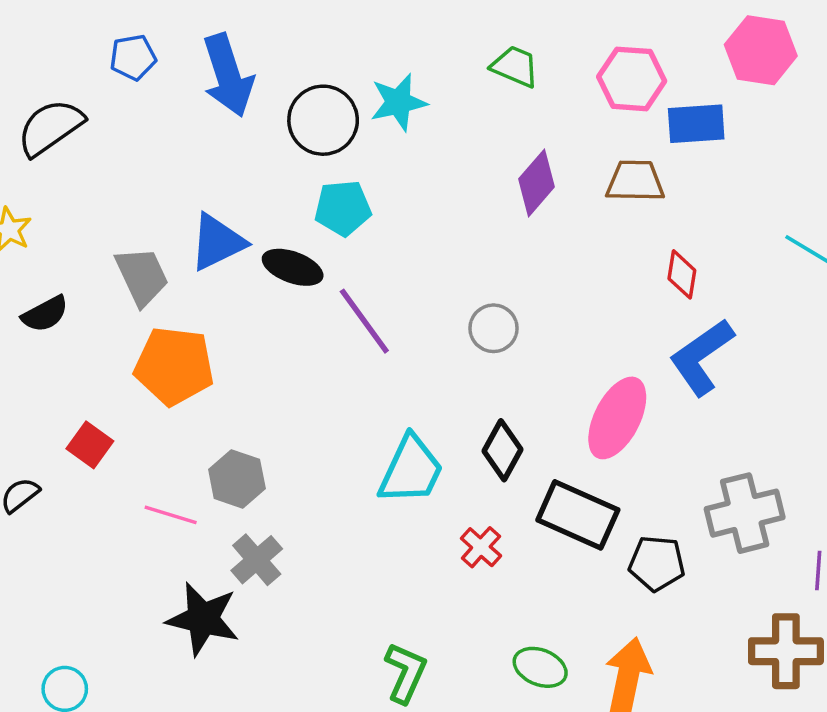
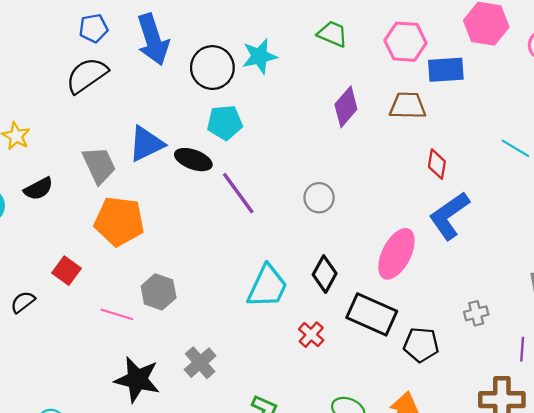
black semicircle: (50, 127) -> (87, 75), moved
gray cross: (745, 513) -> (476, 313), size x0.5
gray cross: (257, 560) -> (200, 363), moved

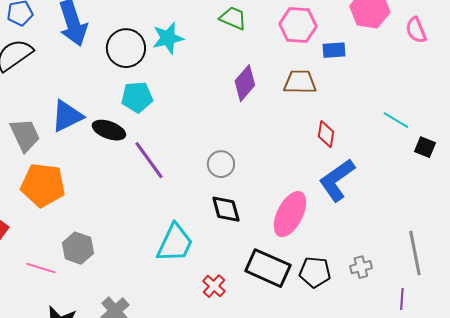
blue rectangle: (446, 70) -> (334, 50), size x0.7
black diamond: (325, 274) -> (226, 209), moved, turned -44
black pentagon: (421, 345) -> (315, 272), moved

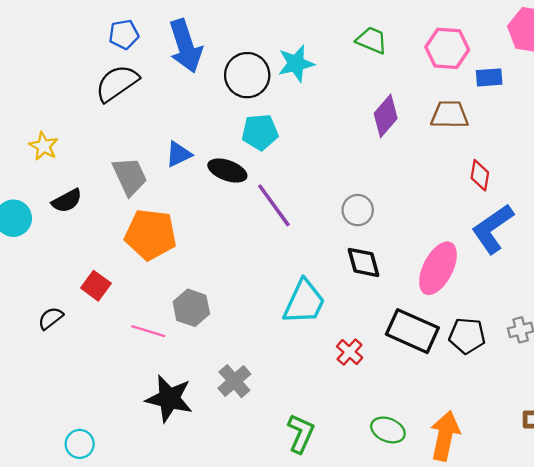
blue triangle: (67, 116) -> (179, 154), size x0.7

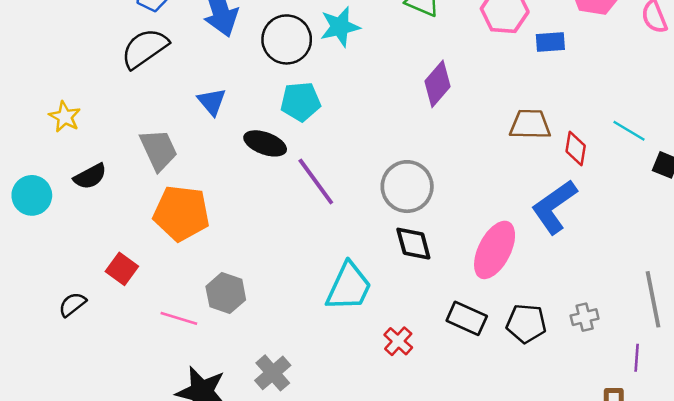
brown trapezoid: (450, 115) -> (530, 124), moved
blue triangle: (179, 154) -> (212, 102), moved, turned -44
red diamond: (480, 175) -> (576, 148), moved
gray circle: (358, 210) -> (407, 187), size x1.5
black rectangle: (412, 331) -> (467, 318), size x0.7

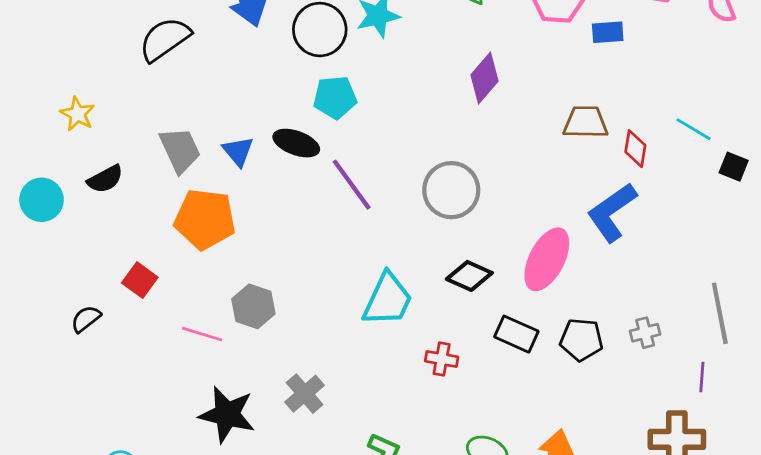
blue triangle: (212, 102) -> (238, 151), moved
black diamond: (413, 244) -> (469, 276), moved, turned -51
red cross: (398, 341) -> (442, 359), turned -32

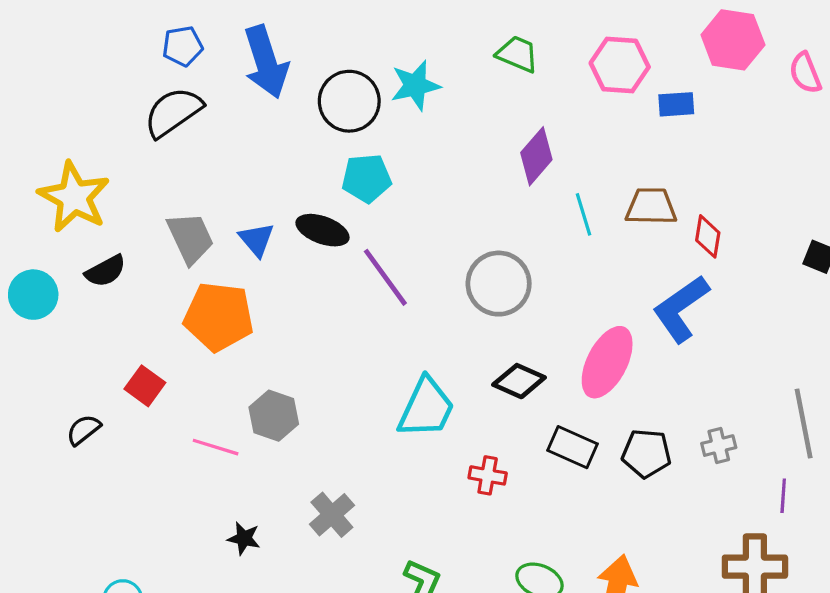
yellow star: (78, 114) -> (74, 197), size x1.8
cyan line: (694, 129) -> (584, 214), moved, turned 42
black star: (227, 414) -> (244, 538), size x0.5

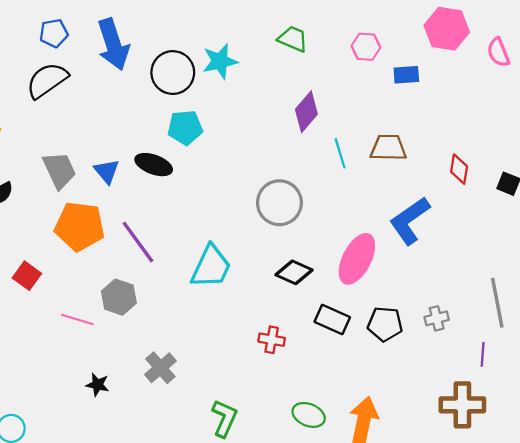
pink hexagon: (620, 65) -> (366, 47), size x0.7
red diamond: (708, 236) -> (459, 169), moved
purple line: (385, 277) -> (138, 242), moved
cyan trapezoid: (426, 408) -> (211, 267), moved

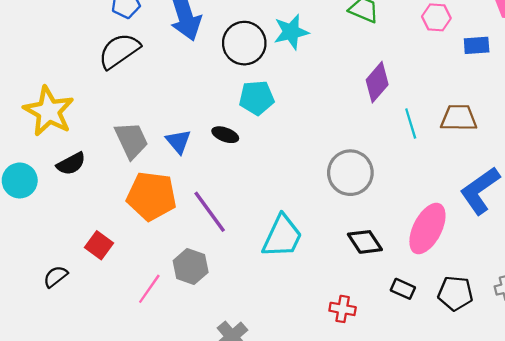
black ellipse: (154, 165) -> (225, 135), size x0.7
black diamond: (294, 272) -> (365, 242), turned 33
pink line: (77, 320) -> (149, 289), turned -72
black rectangle: (332, 320) -> (403, 289), size x0.7

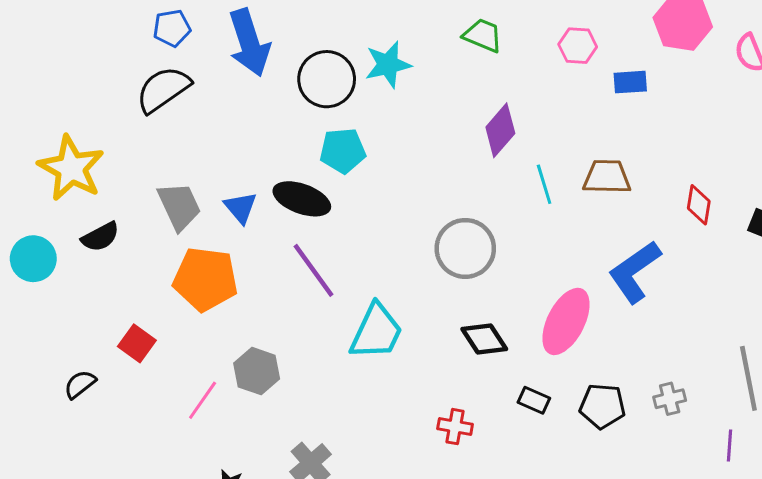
black ellipse: (225, 135) -> (302, 199), size x1.6
purple line: (210, 212) -> (313, 270), moved

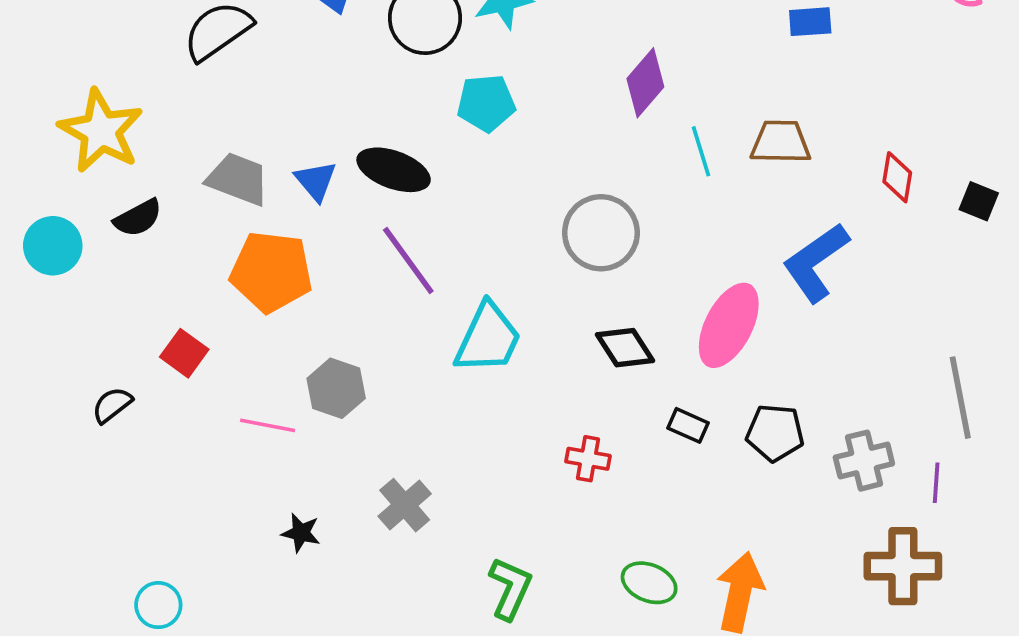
cyan pentagon: (343, 151) -> (486, 103), moved
gray trapezoid: (179, 206) -> (238, 179), turned -44
gray cross: (670, 399) -> (864, 461), moved, size x1.4
pink line: (203, 400) -> (268, 425), turned 66

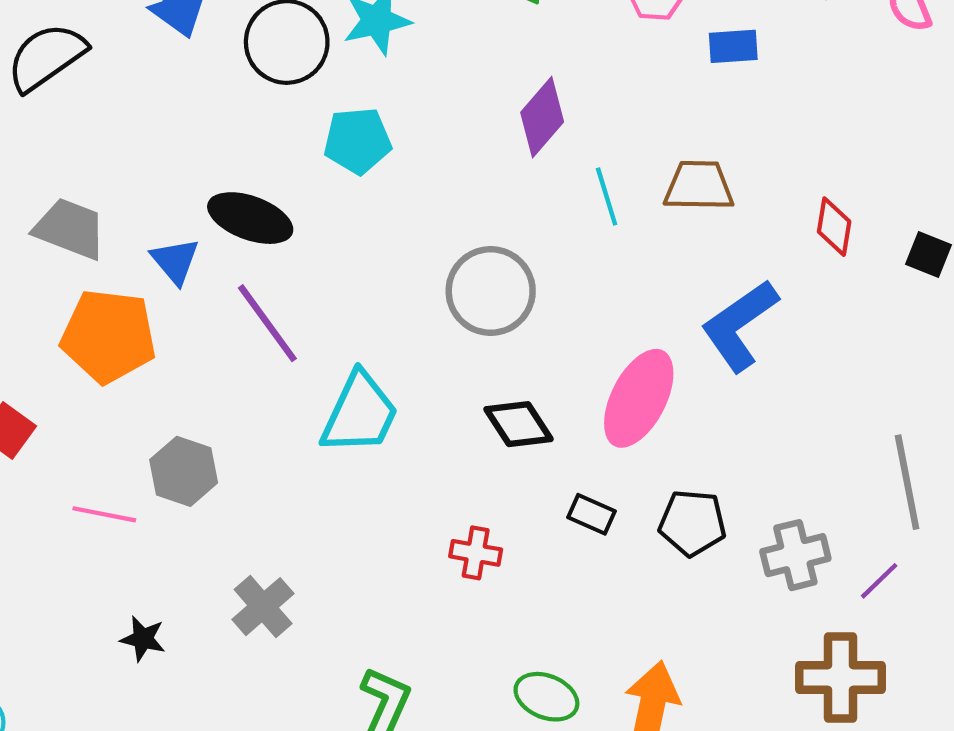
blue triangle: (316, 181) -> (175, 261), moved
purple line: (936, 483) -> (879, 581), turned 42

